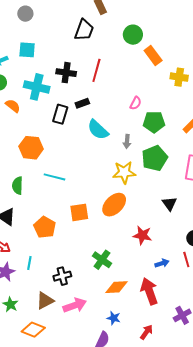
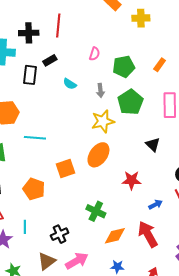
pink semicircle: (136, 103) -> (95, 54), moved
cyan semicircle: (98, 130) -> (70, 84), size x0.6

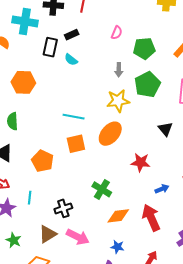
cyan semicircle: (70, 84) -> (71, 60), moved
cyan line: (35, 138) -> (74, 117), moved
pink arrow: (77, 261) -> (78, 237), turned 50

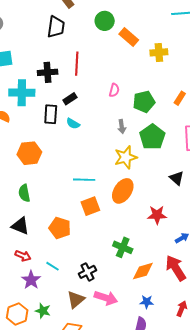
cyan line: (30, 198) -> (53, 266), turned -56

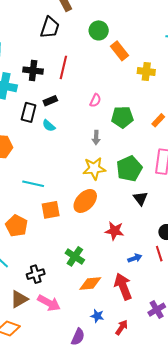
green pentagon: (152, 137) -> (129, 169), moved
cyan line: (84, 180) -> (33, 184), moved
blue star: (147, 302) -> (97, 316), moved

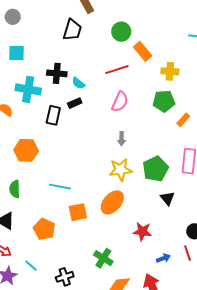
red line: (63, 67) -> (117, 70), moved, turned 60
pink semicircle: (95, 100) -> (120, 102), size x1.5
green pentagon: (122, 117) -> (164, 101), moved
cyan semicircle: (49, 126) -> (78, 83), moved

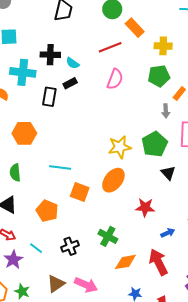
gray arrow: (122, 139) -> (166, 111), moved
orange square: (78, 212) -> (80, 192), turned 36
black cross: (65, 277) -> (70, 246), moved

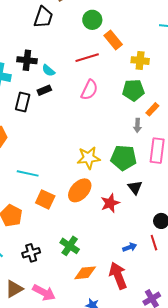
green pentagon: (155, 144) -> (124, 158), turned 30
red star: (145, 207) -> (110, 203), moved, turned -30

